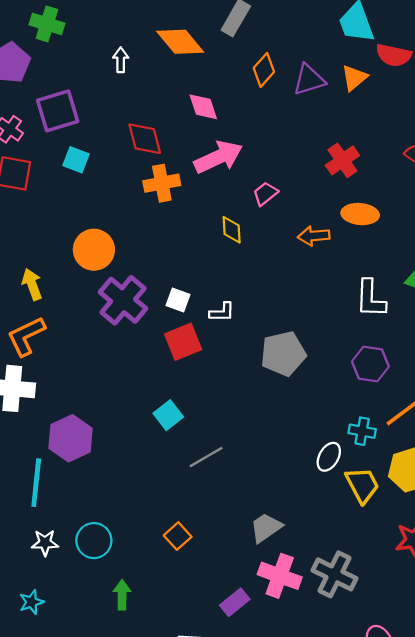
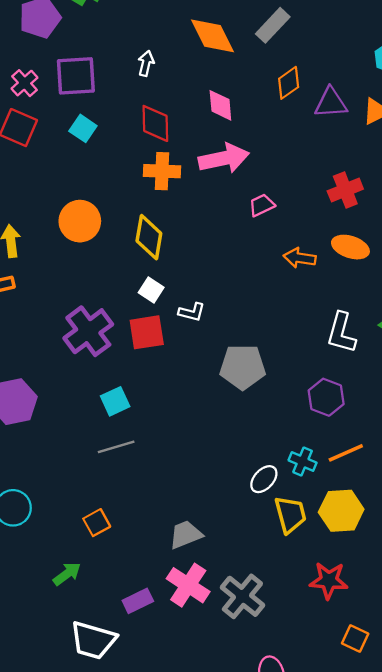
white arrow: (121, 60) -> (146, 63), moved
yellow diamond: (232, 230) -> (149, 237), moved, size x1.5
purple cross: (123, 300) -> (88, 331), moved
gray line: (206, 457) -> (116, 447), moved
green arrow: (122, 595) -> (67, 574), moved, turned 40

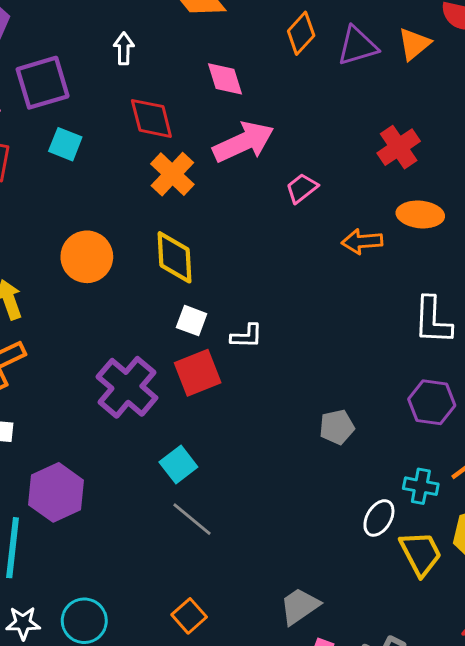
orange cross: (162, 171) -> (172, 174), turned -36
gray pentagon: (243, 367) -> (337, 427), moved, size x0.6
gray line: (116, 447) -> (192, 519), turned 69

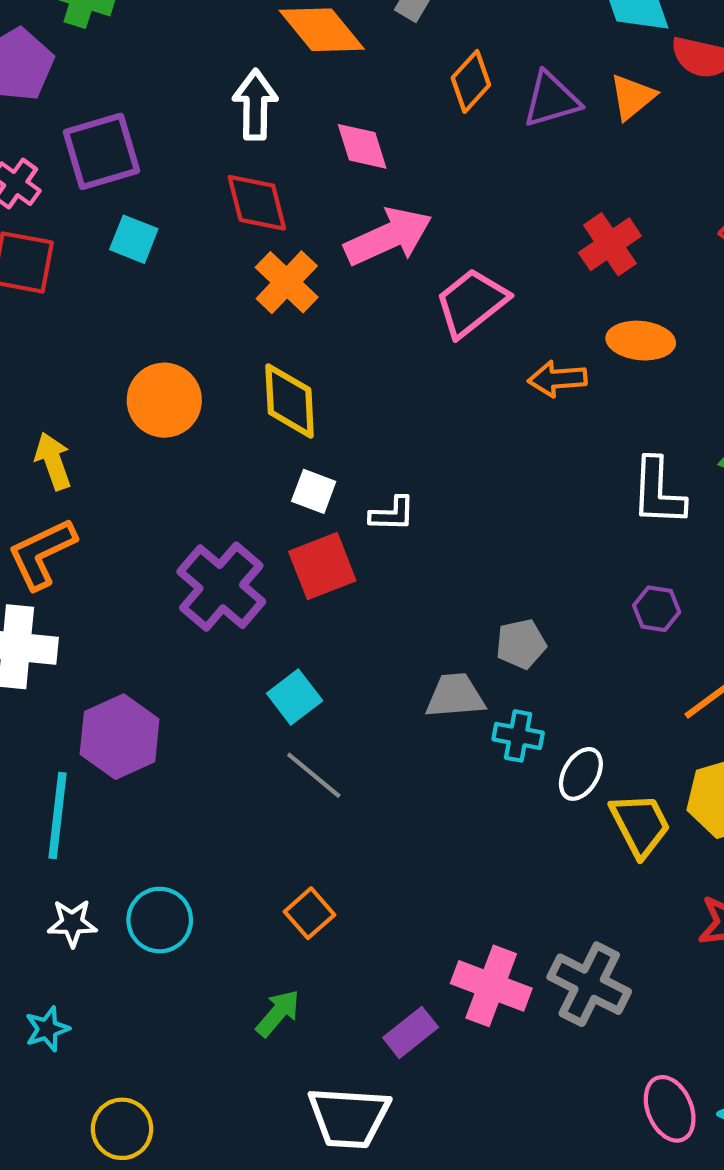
white arrow: (124, 49) -> (255, 105), moved, size x1.5
pink trapezoid: (302, 188) -> (471, 303), size x1.6
purple hexagon: (432, 402) -> (657, 609), size x0.7
cyan cross: (421, 486) -> (518, 736), moved
gray trapezoid: (300, 606) -> (455, 696), moved, turned 30

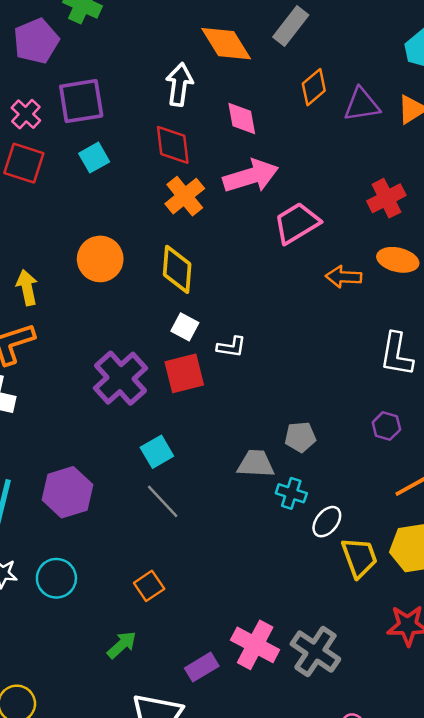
cyan square: (134, 239) -> (94, 158), turned 32
purple hexagon: (120, 737) -> (67, 492), moved

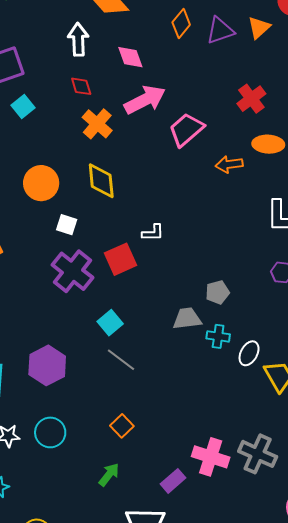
red diamond: (173, 145) -> (81, 86), size x0.7
white square: (185, 327) -> (67, 225), moved

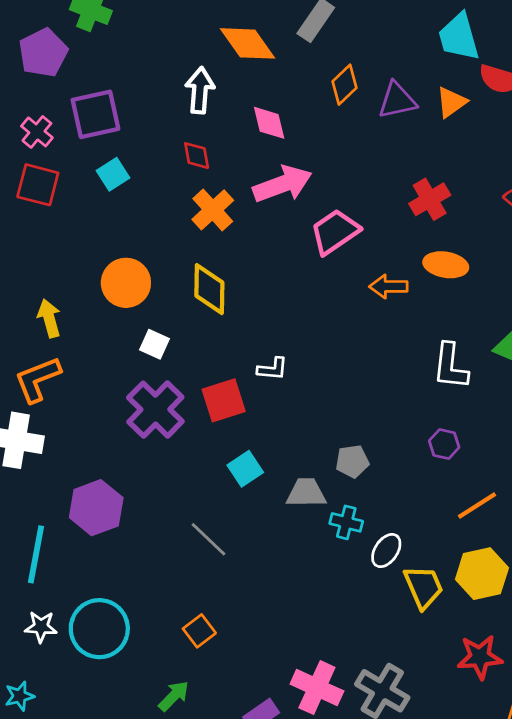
cyan square: (110, 323) -> (245, 469), moved
purple hexagon: (47, 365) -> (96, 508), moved
cyan circle: (50, 432) -> (99, 629), size x1.4

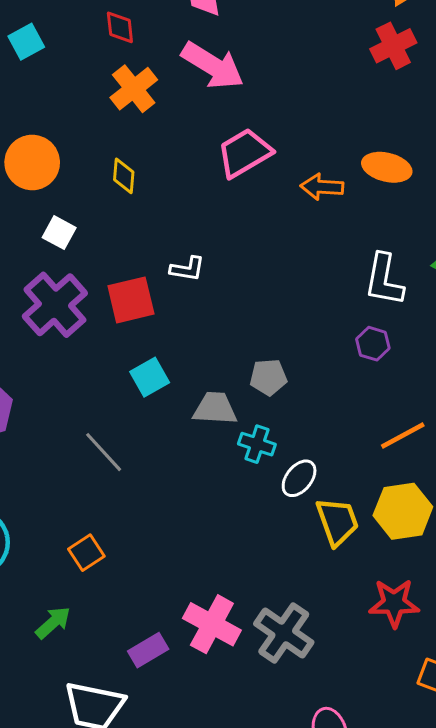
pink arrow: (282, 184) -> (213, 66), turned 48
red cross: (430, 199) -> (393, 46), moved
pink trapezoid: (335, 232) -> (244, 153), moved
yellow diamond: (209, 289) -> (124, 176), size x0.6
purple hexagon: (444, 444) -> (373, 344), moved

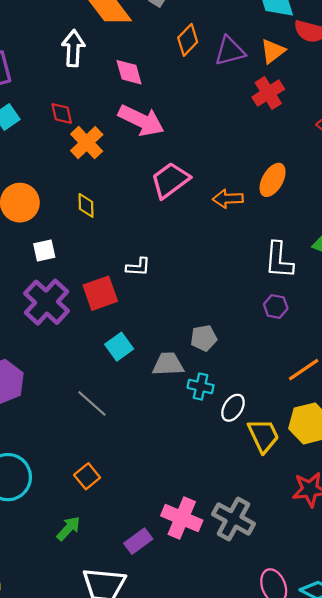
red diamond: (120, 27) -> (62, 113), moved
orange ellipse: (387, 167) -> (273, 180), turned -68
white square: (59, 233) -> (44, 250), turned -35

